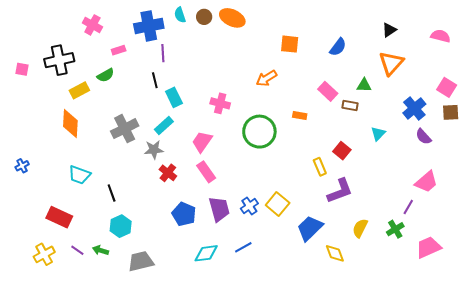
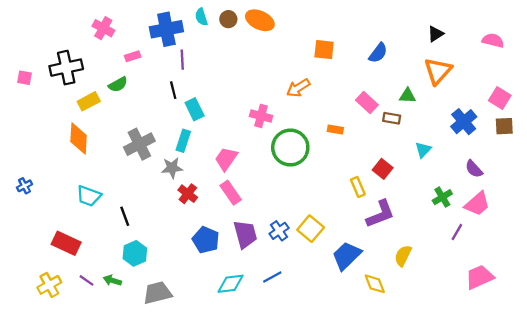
pink cross: (220, 103) -> (261, 116), moved
cyan rectangle: (164, 126) -> (183, 141), turned -30
purple semicircle: (423, 137) -> (474, 169), moved
green cross: (395, 229) -> (442, 197), moved

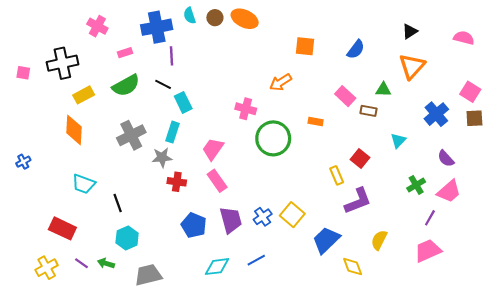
green semicircle: (118, 84) -> (126, 85), moved, size x1.5
black line: (173, 90) -> (163, 84), turned -49
blue cross: (25, 186) -> (23, 162), moved
red cross: (188, 194) -> (177, 182), turned -30
pink trapezoid: (479, 277) -> (428, 251), moved

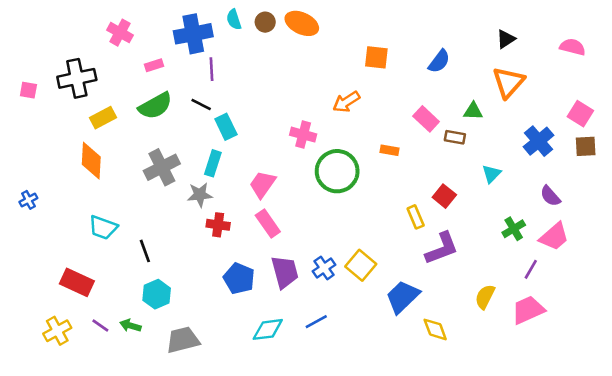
yellow semicircle: (379, 240) -> (485, 297), moved

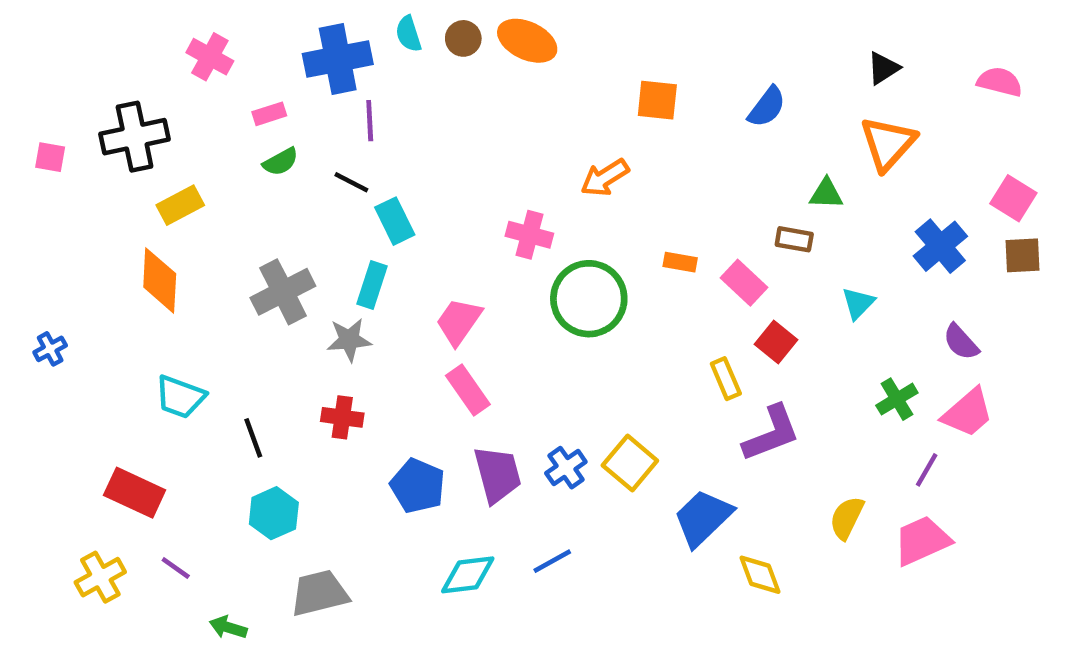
green semicircle: (155, 106) -> (281, 162), moved, size x0.6
pink rectangle: (426, 119) -> (744, 283), moved
red cross: (218, 225) -> (342, 417), moved
green arrow: (130, 326) -> (228, 627), moved

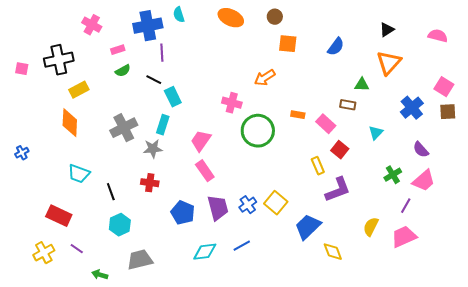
brown circle: (463, 38) -> (275, 17), moved

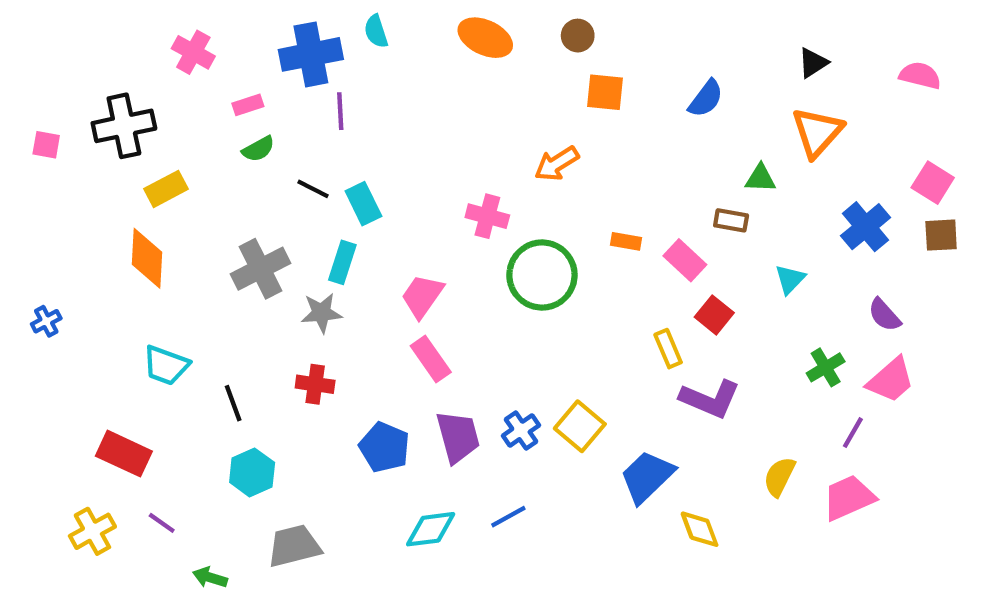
black line: (154, 80) -> (313, 189), moved
purple L-shape: (338, 190) -> (710, 399), turned 44

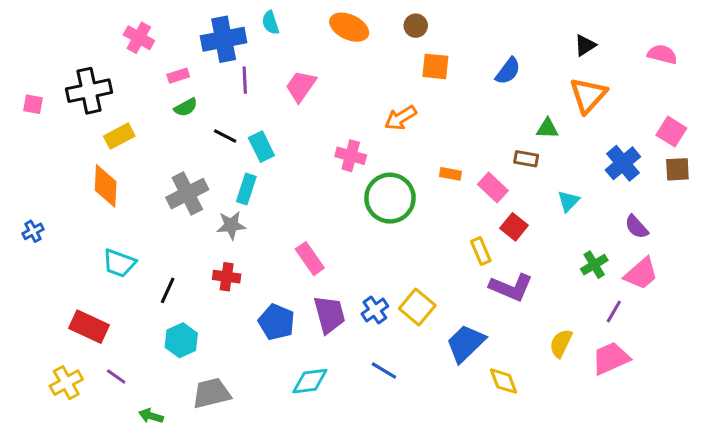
pink trapezoid: (422, 296) -> (301, 86), moved
black line: (233, 403) -> (168, 290), turned 44
blue line: (508, 517) -> (384, 370), moved, turned 60

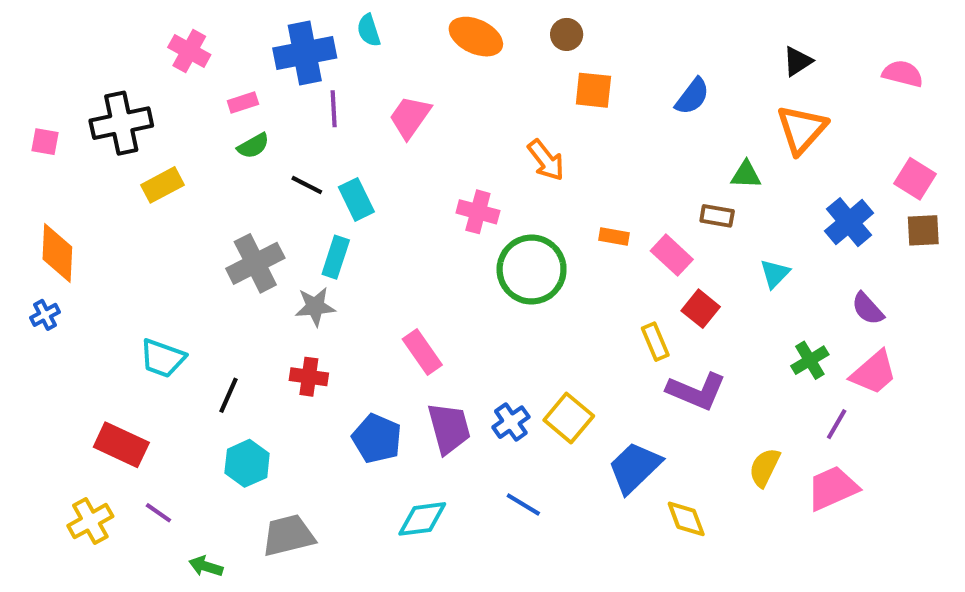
orange arrow: (401, 118) -> (546, 160), turned -96
orange diamond: (106, 186) -> (57, 253), moved

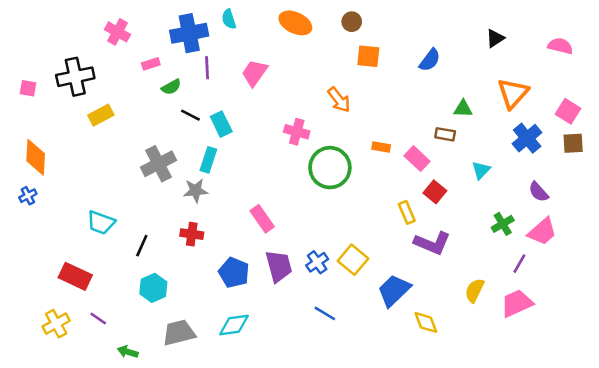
orange triangle: (802, 129) -> (513, 93), moved
green semicircle: (253, 146) -> (171, 87), moved
cyan diamond: (422, 519) -> (234, 325), moved

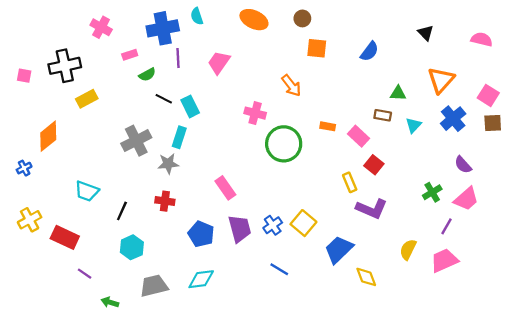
black triangle: (495, 38) -> (426, 33), turned -42
orange diamond: (36, 157) -> (48, 136), moved, turned 48
cyan triangle: (481, 170) -> (413, 125), moved
yellow cross: (56, 324) -> (30, 220), moved

